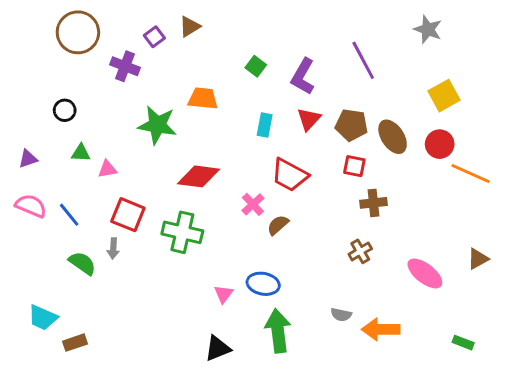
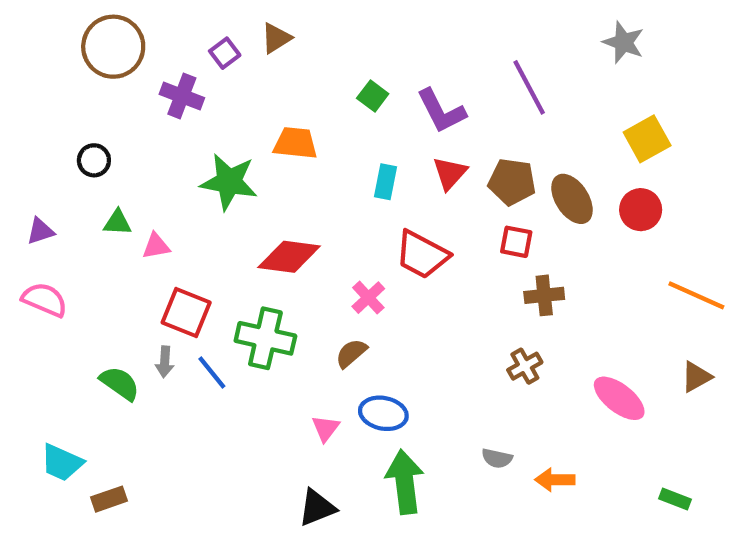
purple L-shape: (303, 76) -> (441, 111), turned -57
orange line: (471, 174) -> (696, 295), moved
blue line: (69, 215) -> (212, 373), moved
brown semicircle: (278, 225) -> (351, 353), moved
orange arrow: (381, 329) -> (555, 480), size x0.7

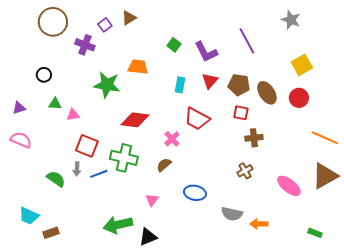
blue line: (212, 373) -> (99, 174), turned -72
brown triangle: (696, 377) -> (325, 176), size x1.8
blue ellipse: (383, 413) -> (195, 193), moved
gray semicircle: (497, 458) -> (232, 214), size x1.5
green arrow: (405, 482) -> (118, 225), moved, turned -96

